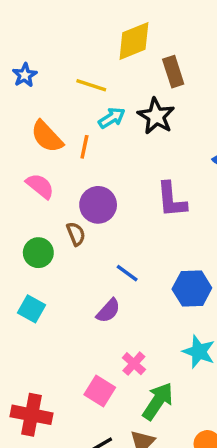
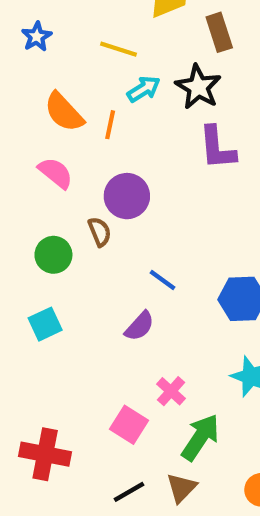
purple L-shape: (171, 200) -> (217, 148), moved
cyan square: (31, 309) -> (45, 324), turned 36

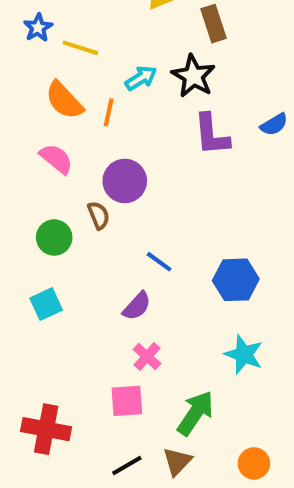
yellow line: (119, 49) -> (80, 48), moved
pink cross: (171, 391) -> (147, 357), moved
pink square: (129, 425) -> (127, 401), turned -36

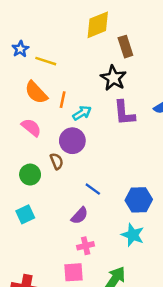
cyan arrow: (141, 78) -> (82, 113), moved
cyan star: (244, 354) -> (133, 235), moved
pink cross: (147, 357) -> (86, 246), turned 35

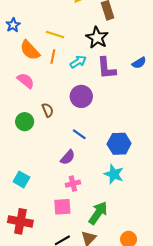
blue star: (20, 49) -> (13, 25), moved
yellow line: (46, 61) -> (55, 34), moved
cyan arrow: (82, 113) -> (78, 62), moved
purple circle: (72, 141) -> (81, 96), moved
cyan square: (25, 214) -> (21, 179), moved, turned -35

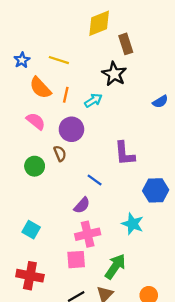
yellow line: (55, 34) -> (59, 60), moved
purple L-shape: (106, 68) -> (125, 153), moved
purple circle: (81, 96) -> (71, 129), moved
blue hexagon: (119, 144) -> (156, 190), moved
pink cross: (73, 184) -> (88, 234), size x1.5

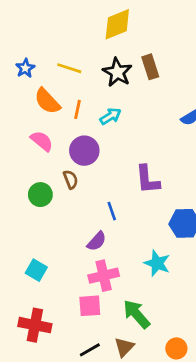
brown rectangle: (126, 44) -> (150, 67), moved
black star: (114, 74) -> (117, 72), moved
blue line: (95, 180) -> (112, 211), turned 35
green arrow: (115, 266) -> (137, 314), turned -75

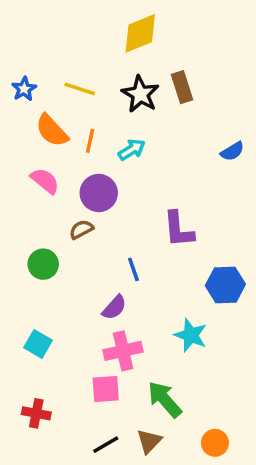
brown semicircle: (71, 179) -> (81, 229), turned -96
green circle: (40, 195) -> (43, 264), moved
red cross: (35, 325) -> (36, 413), size x0.7

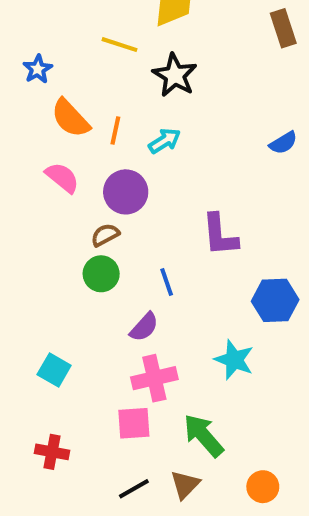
brown rectangle: (182, 87) -> (283, 28), moved
yellow line: (80, 89) -> (120, 45), moved
green circle: (43, 264) -> (101, 274), moved

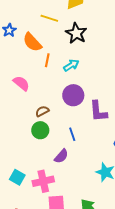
orange semicircle: (70, 118) -> (32, 42), moved
purple circle: (126, 192) -> (73, 95), moved
pink cross: (154, 378) -> (43, 181), moved

